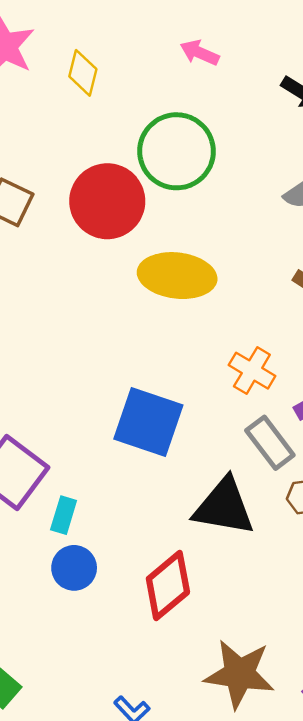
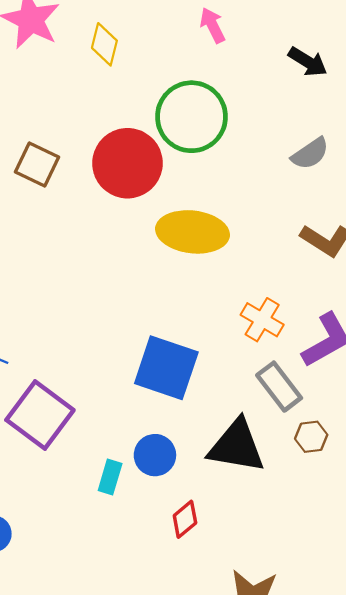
pink arrow: (200, 53) -> (213, 25), turned 40
cyan rectangle: (64, 515) -> (110, 477), moved
blue circle: (74, 568) -> (155, 455), moved
red diamond: (168, 586) -> (185, 519), size x0.6

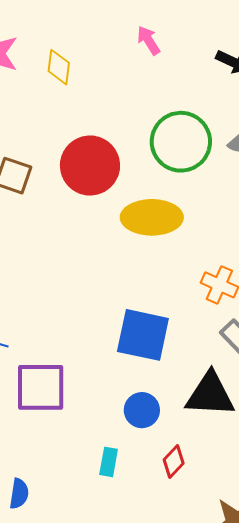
green circle: (192, 117) -> (181, 142), moved
purple square: (40, 415) -> (41, 387), turned -30
cyan rectangle: (110, 477) -> (109, 462), moved

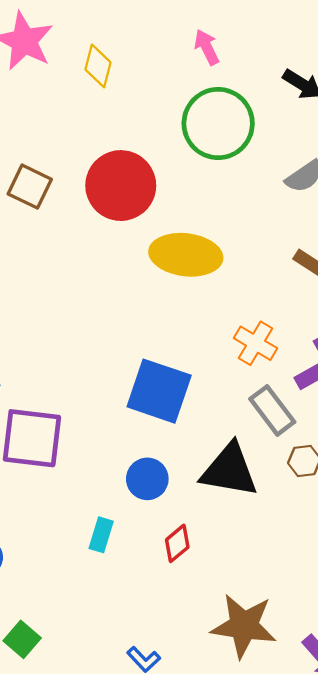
green circle: (181, 142) -> (218, 124), moved

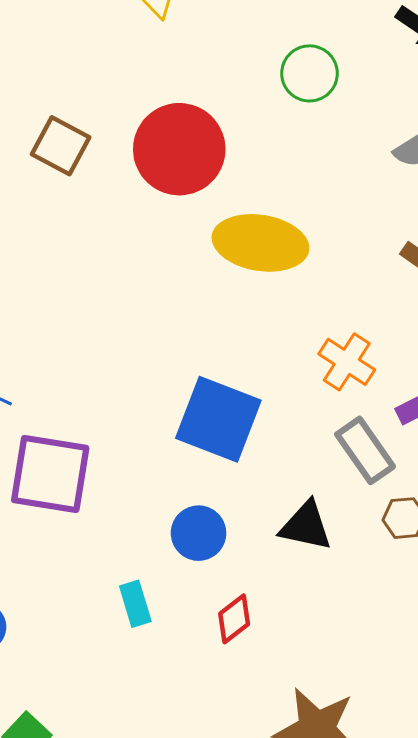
green circle: (218, 124) -> (310, 73), size x0.6
black triangle: (229, 470) -> (306, 526), size x0.7
cyan rectangle: (101, 535) -> (135, 604), turned -36

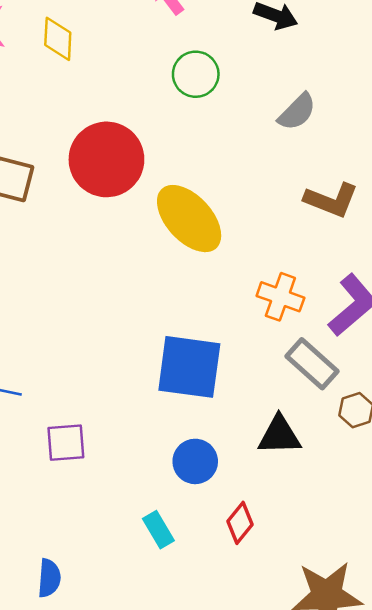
yellow ellipse: (260, 243) -> (189, 219), turned 52
purple square: (50, 474) -> (66, 443), size x0.6

